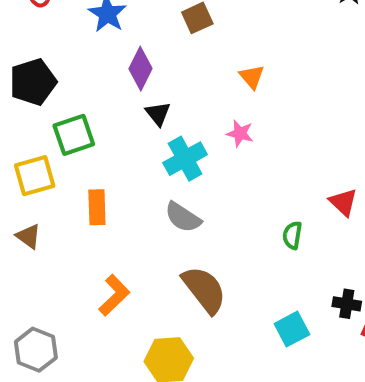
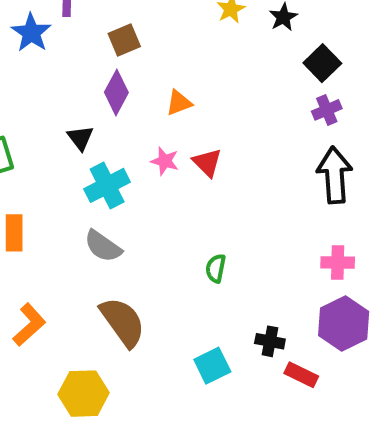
purple diamond: (140, 69) -> (116, 92), moved
orange triangle: (252, 77) -> (179, 103), turned 48
red triangle: (343, 202) -> (207, 163), moved

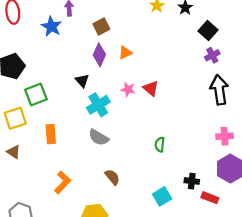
orange triangle: (179, 103) -> (125, 53), moved
brown semicircle: (123, 322) -> (112, 177), size x0.6

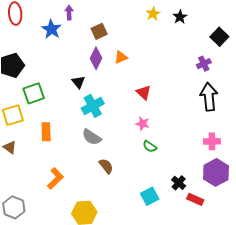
black square: (208, 31) -> (219, 37), moved
pink star: (128, 89) -> (142, 124), moved
green semicircle: (160, 144) -> (150, 146), turned -64
brown semicircle: (112, 177) -> (106, 166), moved
black cross: (192, 181) -> (179, 183), turned 32

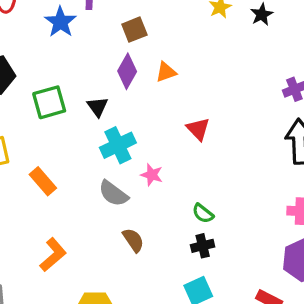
green square: (34, 93) -> (49, 102), moved
pink star: (142, 124) -> (152, 175), moved
orange rectangle: (46, 132) -> (43, 181), turned -42
black cross: (179, 183) -> (203, 246), moved, turned 32

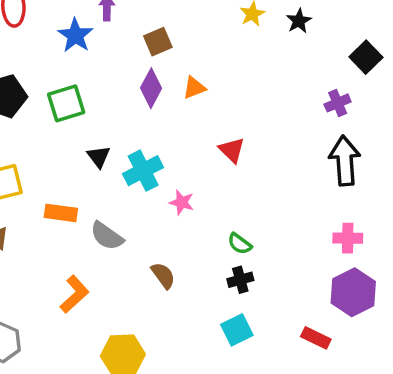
green square: (49, 102) -> (66, 103), moved
black triangle: (97, 107) -> (99, 157), moved
orange rectangle: (43, 181) -> (61, 213), turned -40
gray semicircle: (113, 194) -> (107, 236), moved

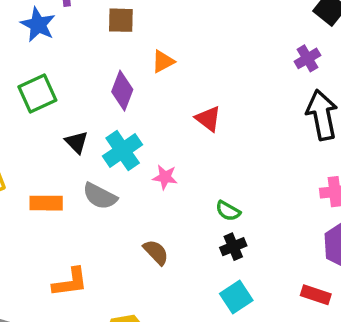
brown square: (158, 42) -> (121, 20), turned 32
purple diamond: (151, 88) -> (122, 91), moved
gray semicircle: (107, 236) -> (100, 196), moved
orange L-shape: (74, 294) -> (70, 282), turned 42

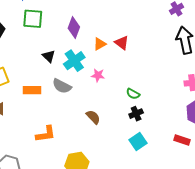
orange triangle: (163, 61) -> (100, 44), moved
green square: (37, 93) -> (33, 19), moved, turned 30

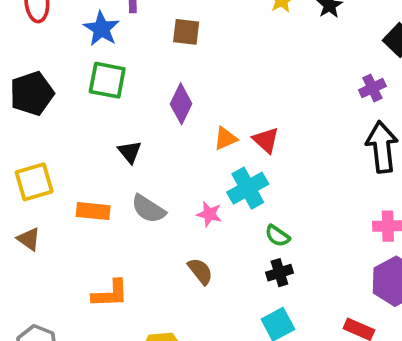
cyan cross: (74, 61) -> (248, 188), moved
pink star: (98, 75) -> (209, 214), moved

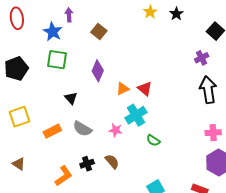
brown square: (186, 32) -> (99, 32), turned 35
orange rectangle: (93, 211) -> (52, 131), turned -30
brown triangle: (29, 239) -> (19, 164), moved
black cross: (279, 273) -> (87, 164), moved
orange L-shape: (110, 294) -> (63, 176), turned -30

